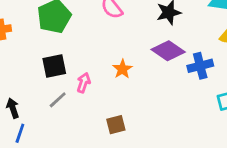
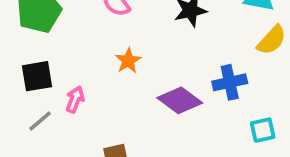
purple diamond: (168, 51) -> (180, 100), moved
orange star: (122, 69) -> (128, 61), moved

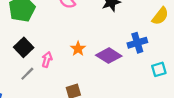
orange star: (128, 61) -> (78, 49), moved
black square: (37, 76) -> (24, 47), turned -30

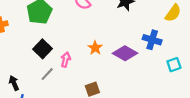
blue cross: (137, 43) -> (152, 40), turned 36

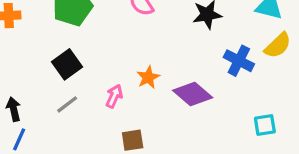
blue cross: (152, 40) -> (239, 61), moved
pink arrow: (66, 60) -> (114, 96), moved

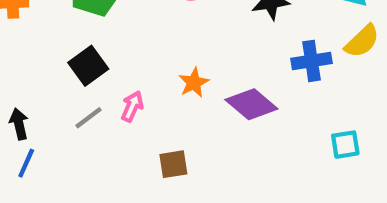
blue cross: (239, 61) -> (311, 61), turned -36
pink arrow: (114, 96) -> (132, 106), moved

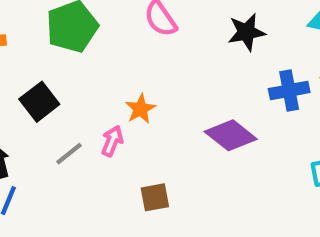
black square: (88, 66) -> (39, 102), moved
orange star: (194, 83) -> (140, 109), moved

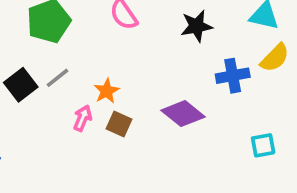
gray line: (69, 154) -> (57, 78), moved
brown square: (155, 197) -> (119, 124), moved, turned 35

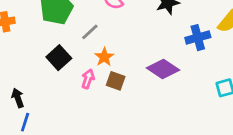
gray line: (57, 78) -> (90, 32), moved
black square: (21, 85) -> (59, 58), moved

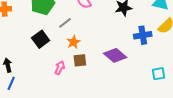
pink arrow: (88, 79) -> (60, 68), moved
brown square: (116, 81) -> (80, 60), turned -32

